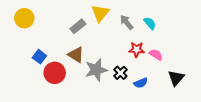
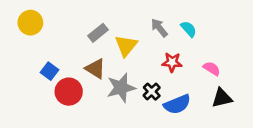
yellow triangle: (100, 13) -> (126, 46), moved
pink semicircle: (156, 55) -> (212, 69), moved
black triangle: (176, 78) -> (222, 98), turned 36
blue semicircle: (141, 83) -> (177, 104), size x1.5

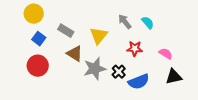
yellow circle: (30, 23) -> (34, 14), moved
gray rectangle: (98, 33) -> (66, 31), moved, turned 70
blue square: (50, 71) -> (39, 39), moved
red circle: (69, 92) -> (38, 66), moved

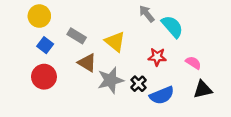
gray arrow: (125, 22) -> (147, 14), moved
cyan semicircle: (148, 23) -> (172, 27), size x1.5
yellow triangle: (99, 36) -> (115, 42), turned -30

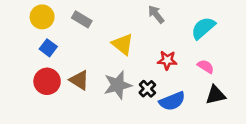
cyan semicircle: (172, 27) -> (203, 28), moved, turned -90
gray rectangle: (77, 36) -> (82, 19), moved
brown triangle: (87, 63) -> (79, 80), moved

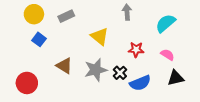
gray arrow: (156, 14) -> (127, 12), turned 35
gray rectangle: (82, 19) -> (66, 16), turned -56
red circle: (47, 81) -> (27, 83), moved

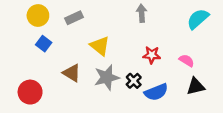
cyan semicircle: (165, 23) -> (198, 19), moved
yellow triangle: (100, 36) -> (100, 46), moved

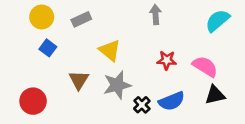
pink semicircle: (187, 61) -> (205, 66), size x1.5
brown triangle: (72, 73) -> (79, 80), turned 30
black cross: (134, 81) -> (142, 105), moved

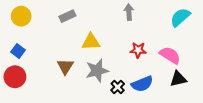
yellow circle: (42, 17) -> (21, 16), moved
blue square: (48, 48) -> (18, 51), moved
yellow triangle: (110, 50) -> (91, 42), turned -42
red circle: (33, 101) -> (15, 77), moved

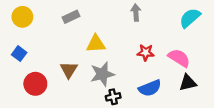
red circle: (15, 77) -> (35, 84), moved
black cross: (118, 87) -> (113, 97), moved, turned 32

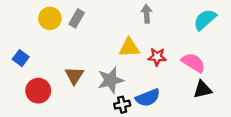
yellow circle: (22, 17) -> (50, 18), moved
gray rectangle: (71, 17) -> (77, 18), turned -35
yellow triangle: (96, 44) -> (129, 48), moved
blue semicircle: (150, 88) -> (148, 98), moved

